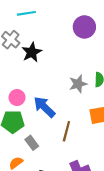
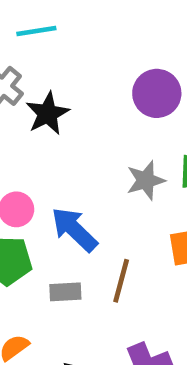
purple circle: (84, 27) -> (157, 93), moved
gray rectangle: (32, 143) -> (65, 292), moved, turned -56

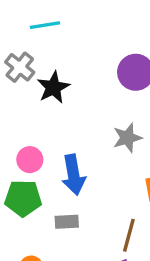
blue arrow: (74, 229) -> (74, 175), turned -144
brown line: (121, 281) -> (129, 235), moved

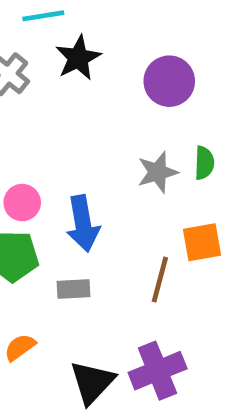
black star: (53, 87) -> (78, 58), moved
brown line: (129, 235) -> (160, 280), moved

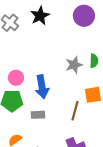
purple circle: (169, 81) -> (84, 16), moved

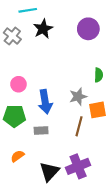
gray star: (74, 65) -> (78, 97), moved
pink circle: (16, 78) -> (18, 84), moved

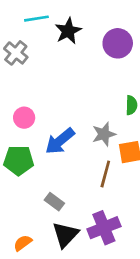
black star: (43, 29) -> (68, 31), moved
blue arrow: (45, 102) -> (60, 141), turned 60
gray rectangle: (41, 130) -> (54, 202), moved, turned 40
orange semicircle: (17, 156) -> (23, 243), moved

